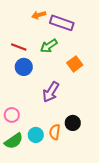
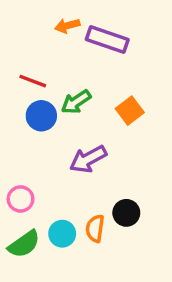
green arrow: (49, 46) -> (76, 102), moved
purple arrow: (51, 92) -> (88, 159), turned 30

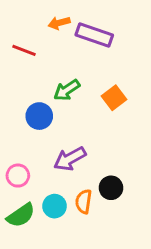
red line: (33, 81) -> (24, 50), moved
blue circle: (41, 116) -> (39, 116), moved
purple arrow: (88, 159) -> (70, 159), moved

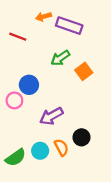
green arrow: (67, 90) -> (60, 58), moved
pink circle: (18, 176) -> (14, 100), moved
orange semicircle: (84, 202) -> (61, 147), turned 144

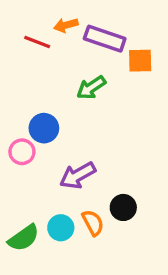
red line: (18, 37) -> (37, 42), moved
orange square: (84, 71) -> (140, 61), moved, turned 36

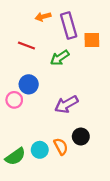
purple rectangle: (105, 39) -> (69, 26), turned 55
red line: (37, 42) -> (26, 46), moved
purple arrow: (78, 175) -> (66, 104), moved

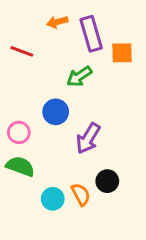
red line: (26, 46) -> (22, 51), moved
blue circle: (29, 84) -> (56, 112), moved
purple arrow: (66, 104) -> (88, 138), turned -30
green semicircle: (15, 156) -> (20, 166), moved, turned -125

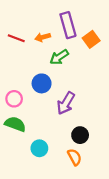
orange arrow: (57, 22) -> (43, 37), moved
orange square: (122, 53) -> (91, 39), turned -35
orange semicircle: (81, 194) -> (75, 157), moved

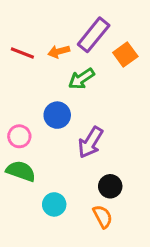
purple rectangle: (68, 25) -> (94, 35), turned 55

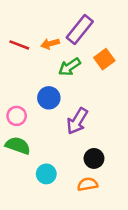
orange square: (125, 55) -> (104, 59), moved
orange semicircle: (103, 217) -> (88, 184), turned -72

